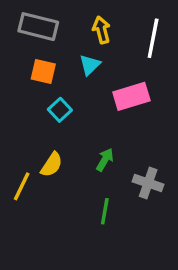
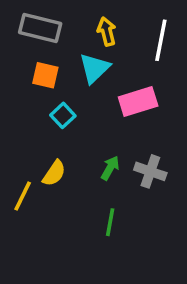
cyan triangle: (90, 65) -> (94, 68), size x1.4
gray cross: (148, 183) -> (150, 171), moved

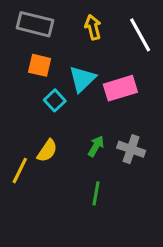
white line: (161, 40) -> (140, 35), turned -40
cyan triangle: (94, 68) -> (82, 79), moved

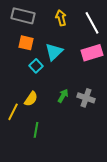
pink rectangle: (120, 88) -> (92, 53), moved
green line: (96, 193) -> (36, 130), moved

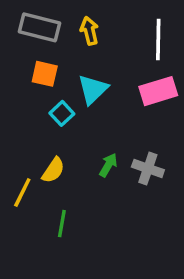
yellow arrow: (61, 18) -> (89, 31), moved
white line: (92, 23) -> (158, 39), turned 30

